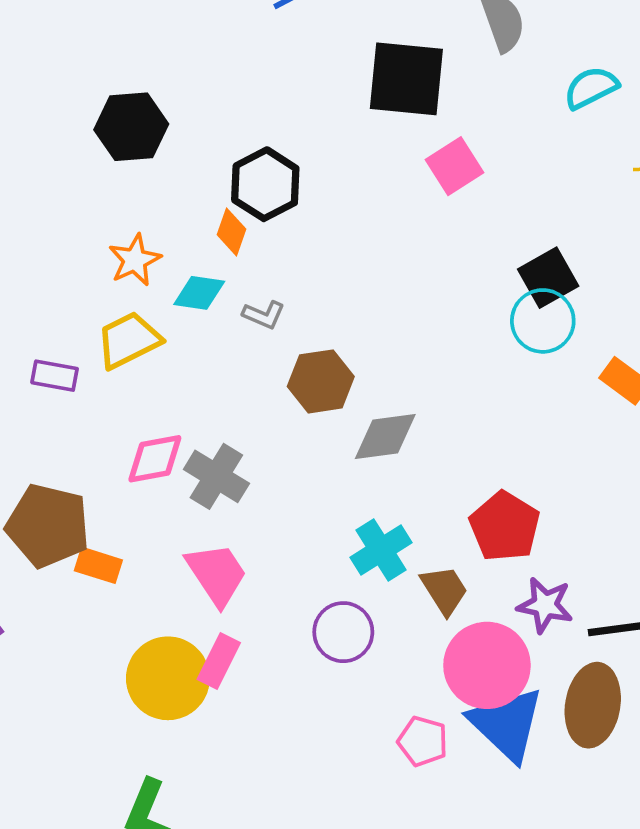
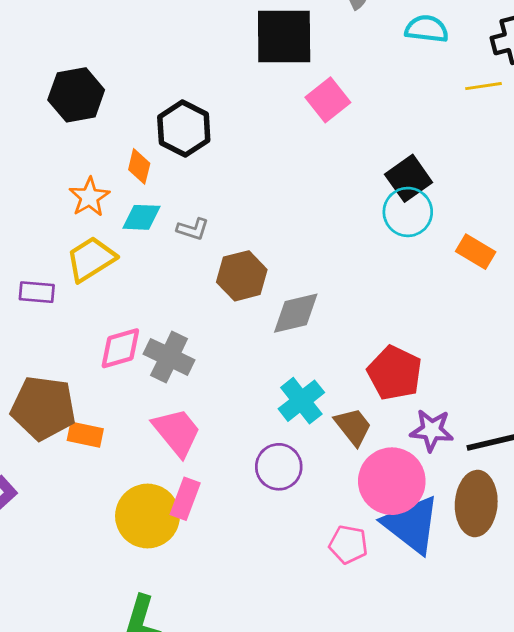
cyan semicircle: (591, 88) -> (427, 29), turned 39
orange diamond: (232, 232) -> (139, 166), moved

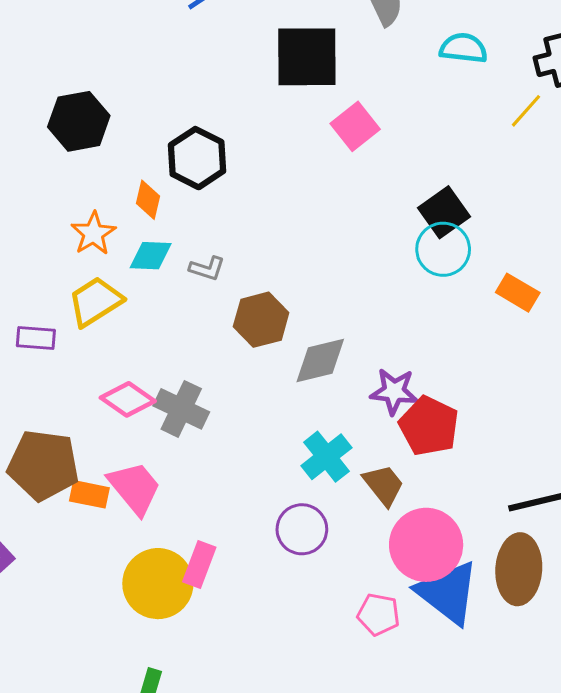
yellow line: (483, 86) -> (526, 111), turned -40
pink diamond: (120, 348) -> (128, 399), turned 51
purple star: (432, 430) -> (394, 391), moved
pink trapezoid: (177, 432) -> (135, 488), moved

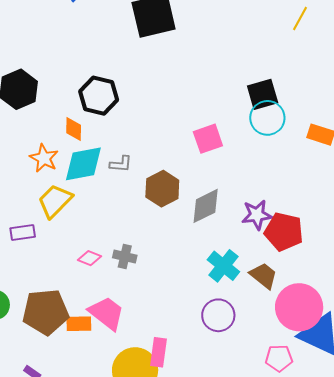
pink square: (355, 126) -> (208, 139), moved, turned 32
black square: (444, 212) -> (263, 94), turned 32
cyan diamond: (151, 256) -> (83, 164), size x1.5
pink diamond: (128, 399) -> (90, 258), size x0.7
gray cross: (181, 409) -> (125, 256), size x0.7

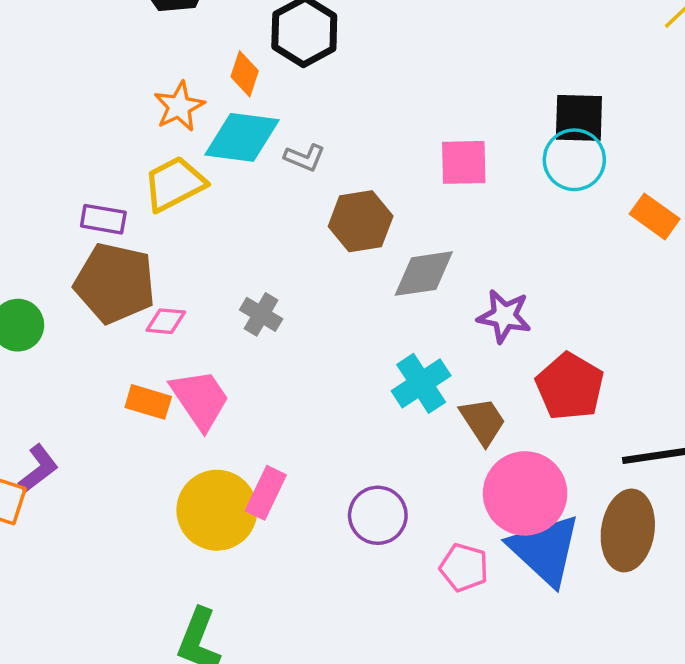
red pentagon: (284, 232) -> (570, 387), moved
pink diamond: (90, 258) -> (166, 321), moved, turned -35
brown pentagon: (46, 312) -> (115, 283), moved
purple circle: (218, 315) -> (378, 515), moved

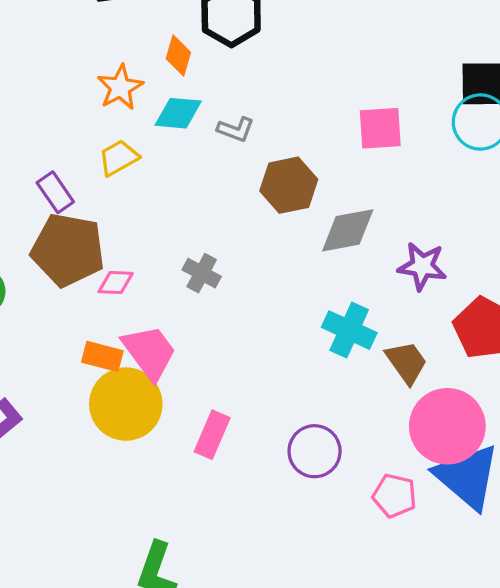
cyan diamond: (242, 137) -> (178, 113), size x0.7
yellow trapezoid: (174, 184) -> (119, 158), size x0.7
purple rectangle: (103, 219) -> (55, 192), turned 48
cyan cross: (421, 383) -> (349, 330), turned -30
yellow circle: (217, 510) -> (126, 404), moved

